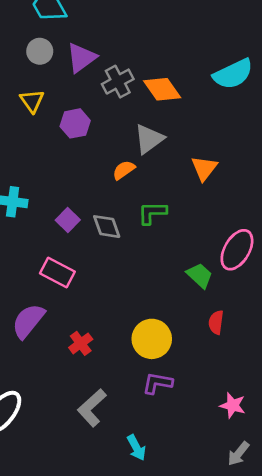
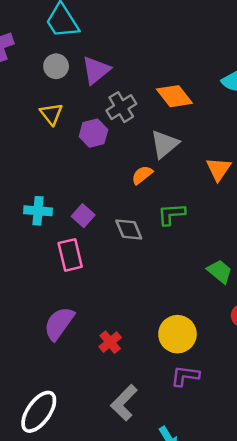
gray cross: (118, 82) -> (121, 107), moved
purple square: (68, 220) -> (83, 216), moved
pink rectangle: (57, 272) -> (70, 255), moved, turned 52

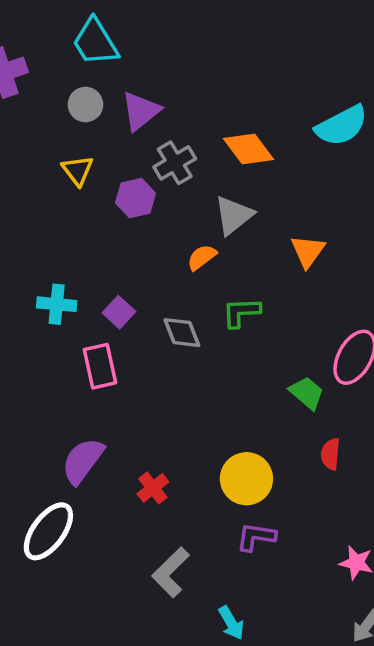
white ellipse: (39, 412) -> (48, 531), moved

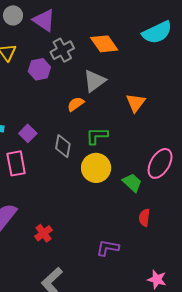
purple triangle: (141, 111) -> (44, 20), turned -50
gray diamond: (182, 333) -> (63, 146), turned 30
yellow circle: (246, 479) -> (96, 168), moved
purple L-shape: (256, 537) -> (108, 248), moved

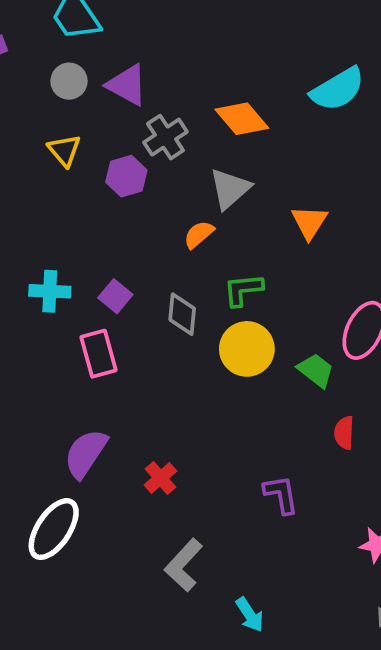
purple L-shape: (108, 248) -> (281, 495), turned 75

